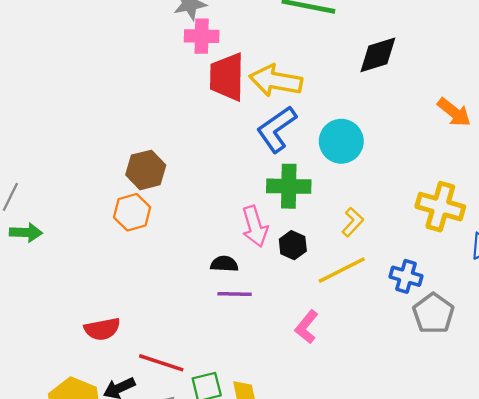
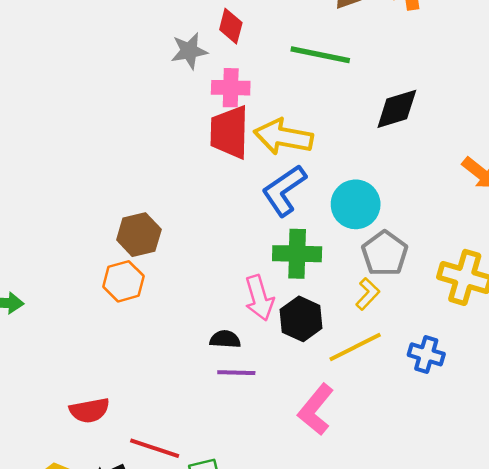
pink cross: (202, 36) -> (231, 88), moved
black hexagon: (293, 245) -> (301, 319), size x1.4
gray pentagon: (433, 313) -> (385, 254), moved
pink L-shape: (307, 327) -> (316, 410), size x1.4

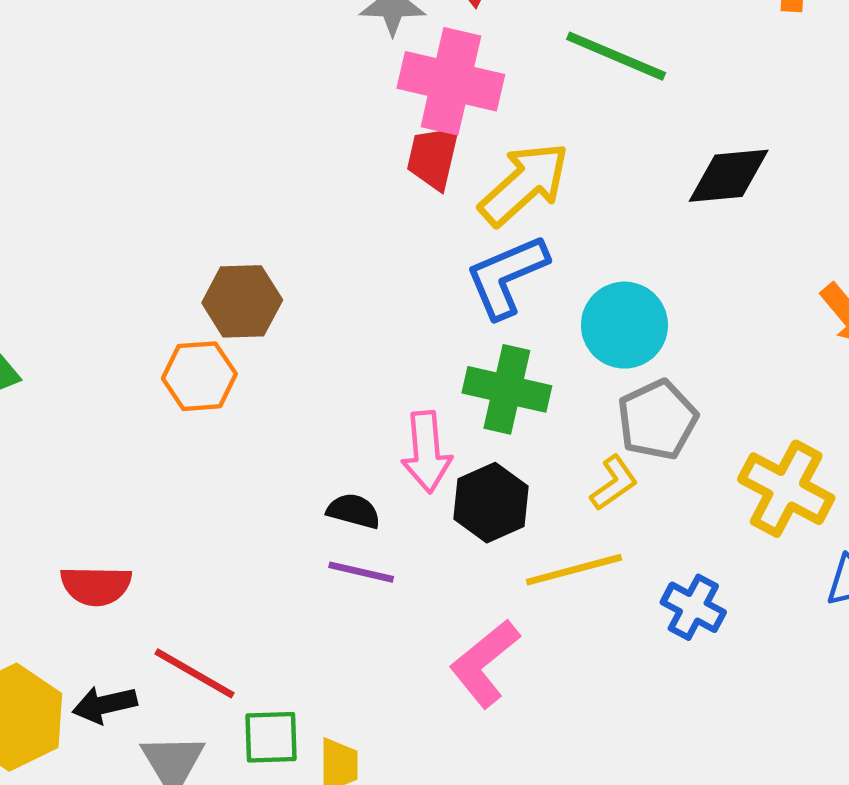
pink cross: (231, 88) -> (451, 81), size x1.5
red trapezoid: (229, 132) -> (433, 157), size x0.7
yellow arrow: (283, 137) -> (524, 184), turned 116

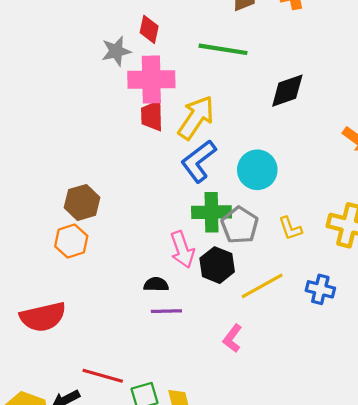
gray pentagon: (657, 420) -> (240, 225), moved
yellow L-shape: (614, 483) -> (290, 228), moved, turned 120
red semicircle: (96, 586) -> (43, 317), moved, size x1.4
pink L-shape: (485, 663) -> (232, 338), size x0.7

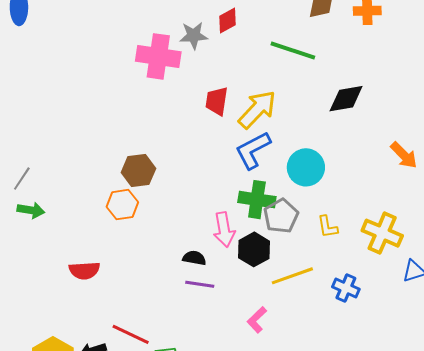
red diamond: (149, 29) -> (227, 21), turned 40
pink cross: (151, 79) -> (158, 56), moved
red semicircle: (43, 317) -> (84, 270), size x0.7

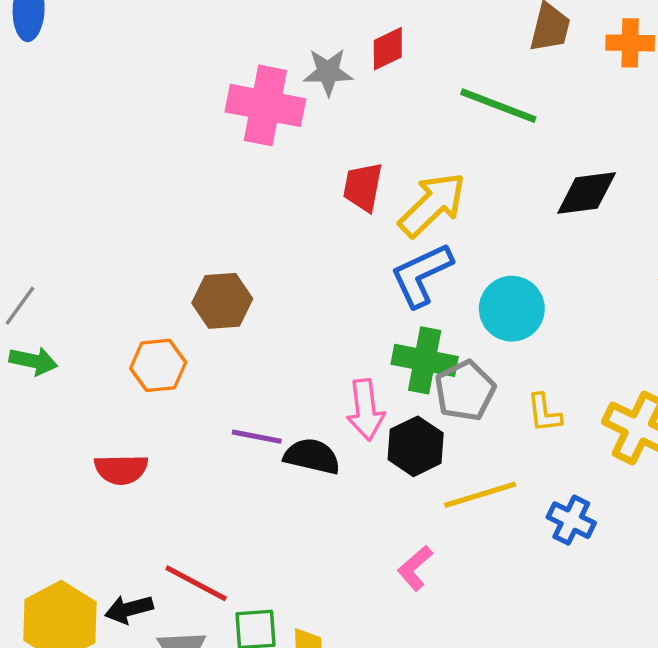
orange hexagon: (122, 205) -> (158, 365), moved
black semicircle: (194, 258) -> (312, 456), size x1.4
purple line: (200, 284) -> (257, 437), moved

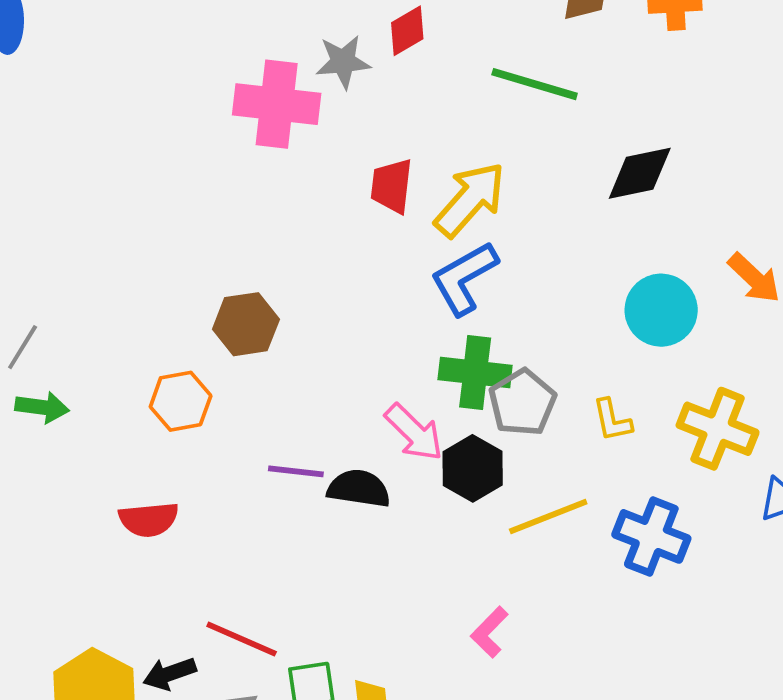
cyan circle: (512, 309) -> (661, 310), moved
pink arrow: (366, 410) -> (414, 432), turned -34
blue cross: (571, 520) -> (651, 536), size x1.4
pink L-shape: (415, 568) -> (489, 632), moved

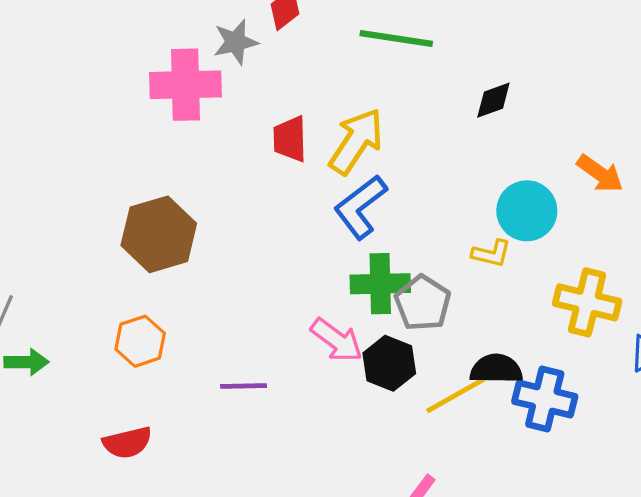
black diamond: (640, 173) -> (493, 100), size x0.7
brown hexagon: (246, 324) -> (159, 234), moved, size x1.4
yellow L-shape: (612, 420) -> (491, 253), moved, turned -57
black semicircle: (359, 488) -> (496, 369), moved

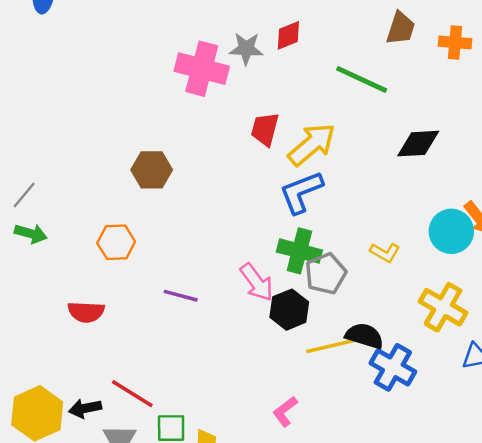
black diamond: (493, 100) -> (418, 144), size x1.4
cyan circle: (527, 211) -> (451, 231), moved
brown hexagon: (159, 234) -> (152, 170), size x0.7

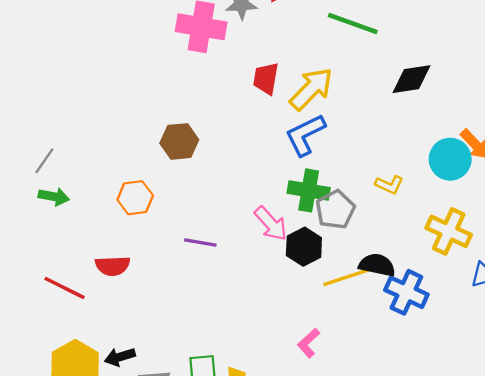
brown hexagon: (152, 170) -> (179, 141), moved
red line: (132, 394) -> (64, 288), moved

